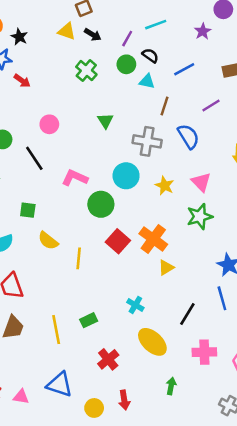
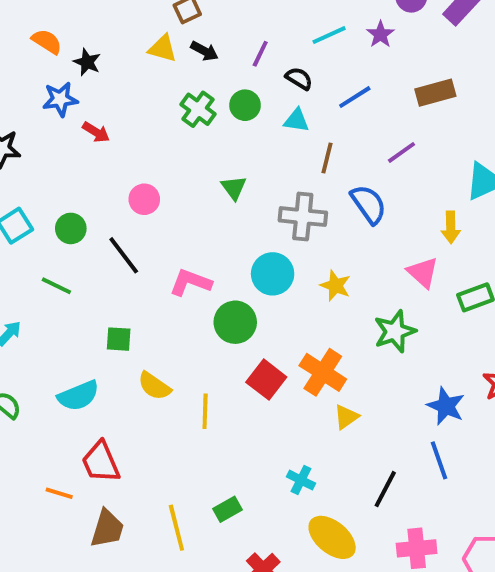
cyan line: (156, 25) -> (329, 35), moved
green circle: (126, 64) -> (245, 105), moved
pink triangle: (201, 182) -> (423, 272), moved

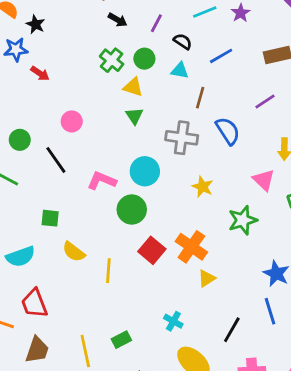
yellow triangle: (163, 48) -> (133, 87), moved
purple line: (402, 152) -> (265, 101), moved
cyan circle: (273, 274) -> (145, 171), moved

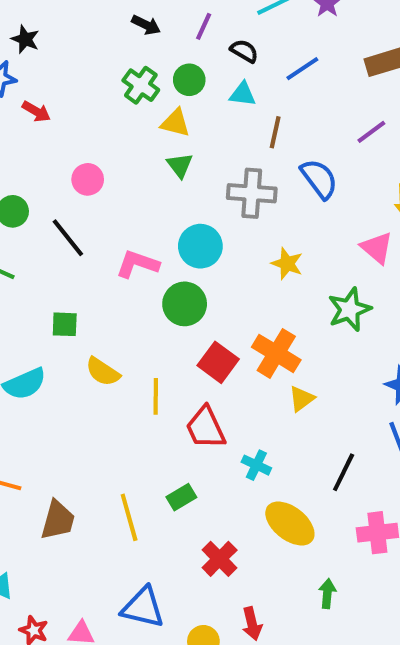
red trapezoid: (34, 303) -> (206, 428), moved

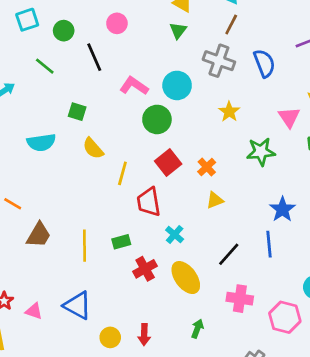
brown line: (275, 132) -> (231, 24), moved
orange cross: (276, 353) -> (207, 167), size x0.6
red cross: (220, 559) -> (145, 269), moved

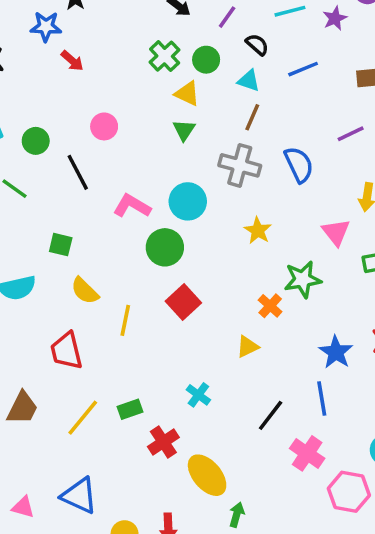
orange cross: (207, 167) -> (270, 306), moved
red trapezoid: (149, 202) -> (66, 351), moved
yellow line: (85, 246) -> (83, 418), turned 44
yellow ellipse: (186, 278) -> (207, 475), moved
pink cross: (240, 299) -> (307, 453), moved, turned 30

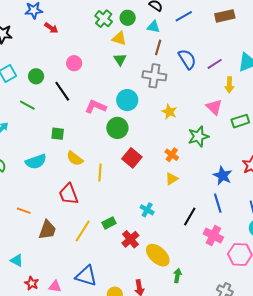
purple line: (351, 134) -> (215, 64), moved
blue semicircle: (299, 165) -> (187, 59), moved
orange cross: (270, 306) -> (172, 155), moved

